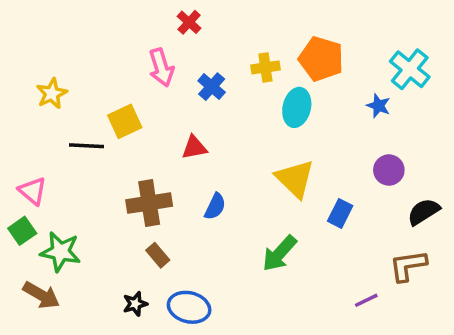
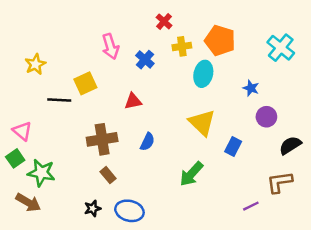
red cross: (189, 22) -> (164, 21), moved
blue star: (378, 106) -> (251, 88), moved

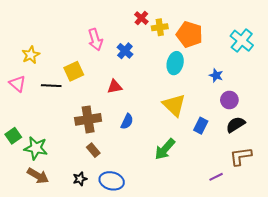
yellow cross: (182, 46) -> (160, 27), moved
pink triangle: (22, 131) -> (17, 84), moved
black semicircle: (290, 145) -> (236, 125), moved
brown arrow: (28, 202) -> (38, 176), moved

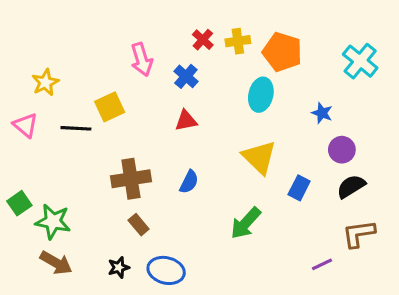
red cross: (141, 18) -> (203, 40), moved
red triangle: (115, 87) -> (186, 121), moved

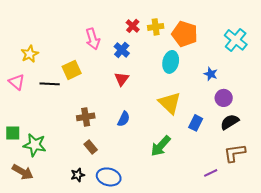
red triangle: (186, 121) -> (122, 79), turned -42
brown cross: (131, 179) -> (86, 117), size x0.7
green square: (19, 203) -> (13, 133), turned 35
brown arrow: (56, 263) -> (23, 172), moved

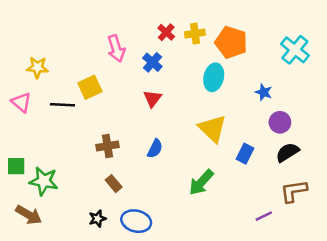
yellow star: (30, 54) -> (37, 67), turned 30

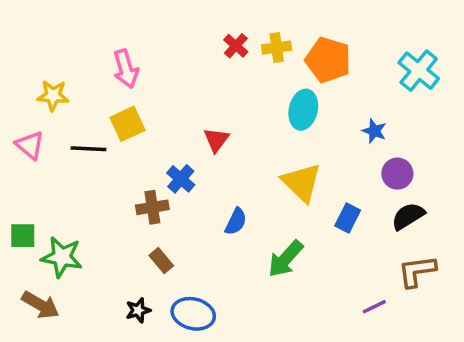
pink arrow: (116, 49) -> (126, 69), moved
blue cross: (152, 62) -> (181, 179), moved
blue semicircle: (155, 149) -> (236, 221), moved

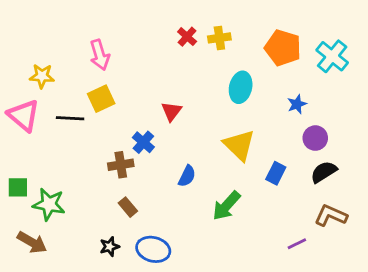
orange pentagon: (328, 60) -> (283, 48), moved
blue star: (374, 131) -> (297, 104), turned 30
pink triangle: (30, 145) -> (24, 115), size x1.4
brown L-shape: (417, 271) -> (331, 216), turned 32

